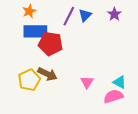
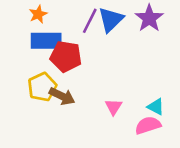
purple star: (114, 14) -> (149, 18), size x1.5
blue triangle: (85, 15) -> (111, 20), size x1.5
yellow pentagon: (29, 80) -> (42, 87), moved

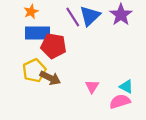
purple line: (90, 21) -> (73, 17), turned -60

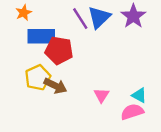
orange star: (31, 12) -> (24, 13), moved

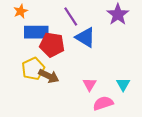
blue triangle: (99, 17) -> (85, 37), moved, turned -45
cyan triangle: (139, 95) -> (123, 84), turned 32
pink semicircle: (132, 112) -> (103, 103), moved

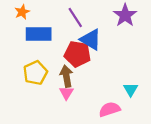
red pentagon: (52, 45) -> (77, 54), moved
brown arrow: (49, 76) -> (66, 76), moved, turned -126
pink triangle: (90, 84) -> (66, 93), moved

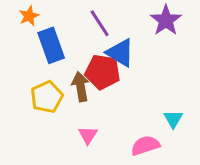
blue rectangle: (39, 34) -> (51, 45), turned 70
brown arrow: (66, 76) -> (81, 87), moved
pink triangle: (66, 93) -> (88, 135), moved

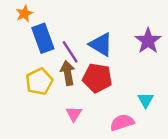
purple star: (166, 20) -> (148, 41), moved
purple line: (100, 23) -> (70, 52), moved
red pentagon: (103, 72) -> (97, 78), moved

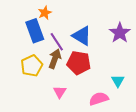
orange star: (24, 14) -> (45, 13), moved
brown arrow: (68, 73) -> (55, 59), turned 30

